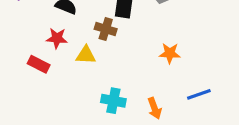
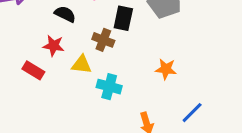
blue line: (199, 94) -> (192, 113), turned -30
cyan cross: (113, 101) -> (109, 87), moved

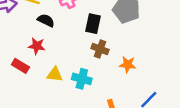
brown cross: (103, 40) -> (100, 49), moved
yellow triangle: (81, 65) -> (55, 75), moved

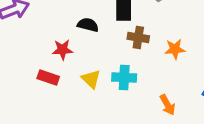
black semicircle: (46, 20) -> (88, 25), moved
yellow triangle: (55, 75) -> (91, 79), turned 49

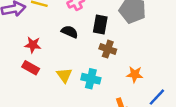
orange star: (175, 49) -> (135, 74), moved
red star: (62, 50) -> (33, 45), moved

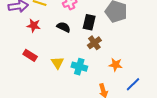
red star: (33, 45) -> (34, 26), moved
brown cross: (108, 49) -> (94, 43), turned 32

